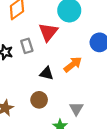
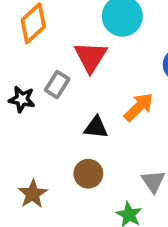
gray rectangle: (27, 46) -> (57, 85), turned 56

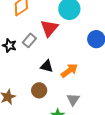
orange arrow: (139, 107) -> (69, 71), moved

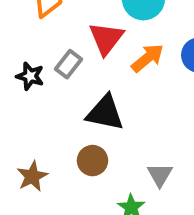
black triangle: (47, 66) -> (105, 113), size x1.5
orange arrow: (69, 71) -> (147, 58), moved

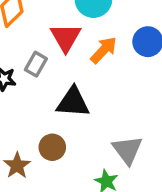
brown circle: (93, 161) -> (52, 147), moved
gray triangle: (160, 175) -> (127, 150), size x1.4

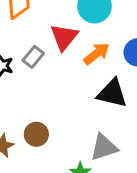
black triangle: (73, 102) -> (112, 93), moved
gray triangle: (127, 150) -> (104, 147), turned 40

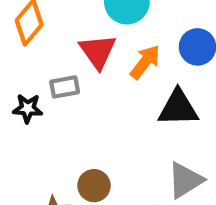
gray rectangle: (33, 57) -> (65, 87), turned 55

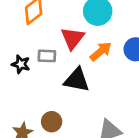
black triangle: (178, 108) -> (77, 80), moved

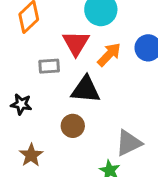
black star: (21, 64) -> (21, 104), moved
brown circle: (52, 122) -> (73, 126), moved

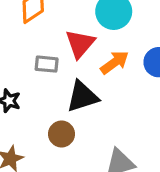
black triangle: (86, 90) -> (82, 96), turned -32

